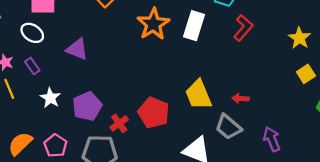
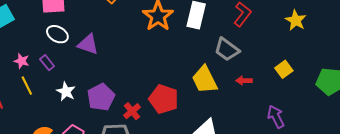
white ellipse: (32, 33) -> (57, 34), moved
yellow square: (306, 74) -> (284, 69), moved
gray trapezoid: (228, 127) -> (227, 49), moved

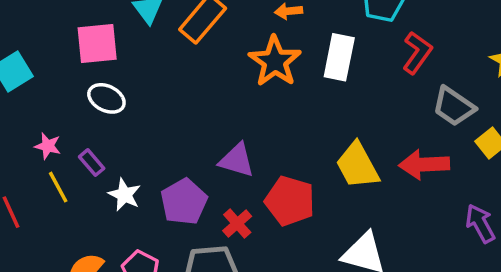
purple triangle: (88, 44) -> (237, 160), moved
gray trapezoid: (227, 49) -> (454, 106), moved
purple rectangle: (47, 63) -> (92, 163), moved
red arrow: (244, 81) -> (424, 165), size x1.8

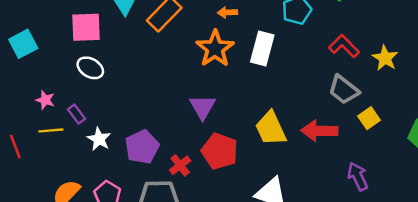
red L-shape: (417, 53) -> (344, 46), moved, turned -84
purple triangle: (237, 160) -> (203, 107), moved, turned 40
yellow line: (58, 187) -> (51, 130), turned -70

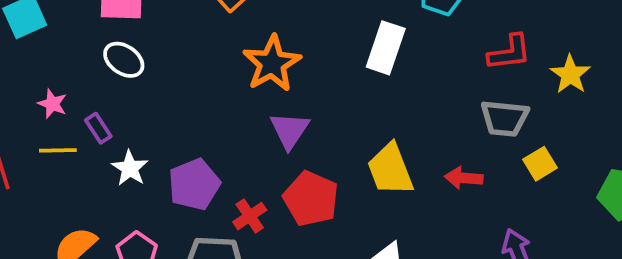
red L-shape: (344, 46) -> (510, 52), turned 124
orange star: (215, 49) -> (272, 63), moved
gray trapezoid: (344, 90) -> (505, 118), turned -36
red arrow: (319, 131) -> (464, 178), size x0.7

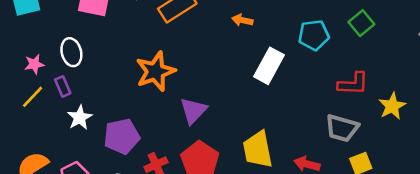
white ellipse: (124, 60) -> (71, 52), moved, turned 32
orange star: (272, 63) -> (155, 71), moved
pink star: (52, 104) -> (34, 64), turned 30
yellow line: (58, 150) -> (33, 97), turned -55

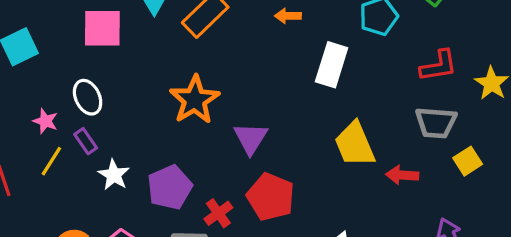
pink star: (34, 64) -> (45, 121), turned -30
yellow trapezoid: (258, 150) -> (355, 144), moved

